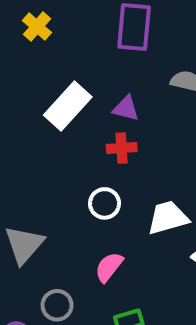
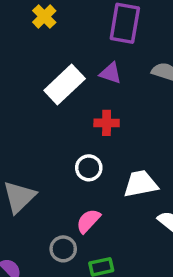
purple triangle: (126, 108) -> (111, 73), moved
gray circle: (57, 305) -> (63, 249), moved

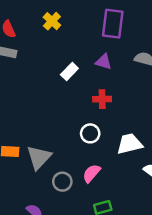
white rectangle: (65, 85) -> (69, 72), size x0.6
gray circle: (63, 249) -> (62, 182), moved

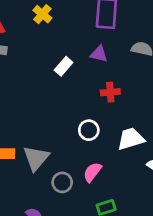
red cross: (102, 99) -> (110, 92), moved

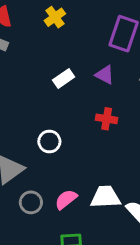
white circle: (89, 130) -> (49, 142), moved
white trapezoid: (131, 139) -> (105, 197), moved

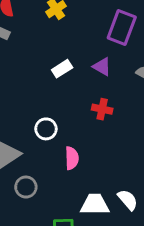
white trapezoid: (105, 197) -> (95, 205), moved
pink semicircle: (66, 199) -> (72, 158), moved, turned 125

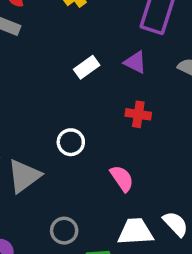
pink semicircle: (72, 158) -> (122, 178), moved, turned -30
gray circle: (26, 187) -> (64, 231), moved

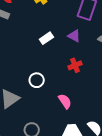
red cross: (138, 114) -> (75, 65), turned -32

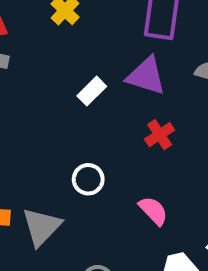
purple triangle: (74, 36) -> (146, 76), size x1.5

